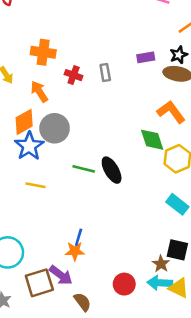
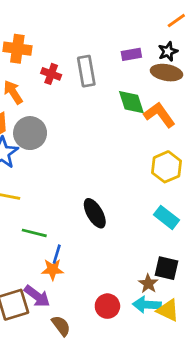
gray rectangle: (105, 73) -> (86, 71), size x1.5
green diamond: (152, 140) -> (131, 102), moved
green line: (84, 169) -> (34, 233), moved
black ellipse: (112, 170) -> (95, 213), moved

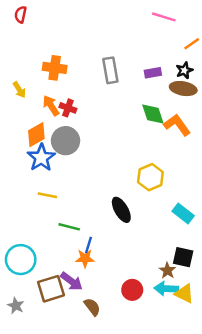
gray rectangle: (86, 71) -> (110, 70), moved
red cross: (51, 74) -> (68, 108), moved
yellow hexagon: (166, 167) -> (150, 177), moved

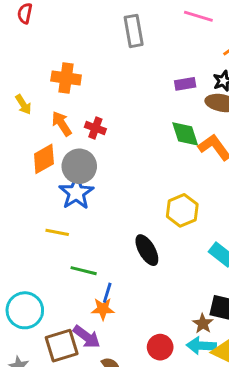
gray rectangle: (110, 70) -> (134, 31), moved
red cross: (68, 108) -> (95, 128), moved
blue star: (41, 158) -> (76, 193), moved

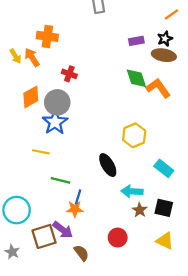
orange arrow: (62, 124) -> (32, 57), moved
brown star: (203, 324) -> (140, 210), moved
cyan arrow: (201, 346) -> (132, 191), moved

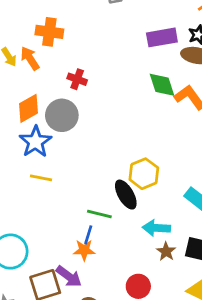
purple rectangle: (136, 41) -> (162, 37), size x1.5
blue star: (55, 122) -> (35, 142), moved
yellow hexagon: (134, 135) -> (144, 174), moved
green line: (61, 180) -> (99, 214), moved

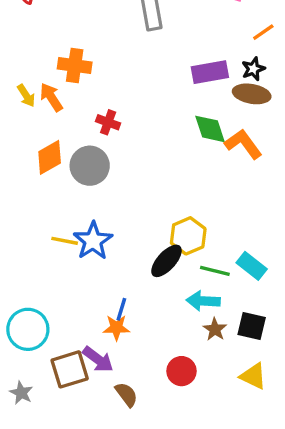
blue star: (35, 142) -> (93, 241), moved
black ellipse: (126, 195) -> (166, 261), turned 72
green line: (99, 214) -> (215, 271), moved

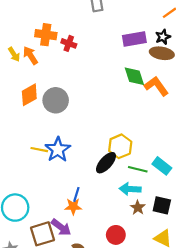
red cross: (108, 122) -> (69, 43), moved

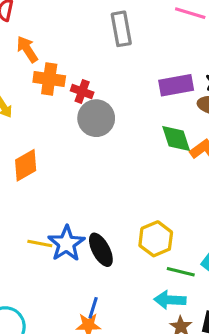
orange arrow: (30, 55) -> (27, 49), moved
gray circle: (56, 100) -> (96, 118), moved
black ellipse: (106, 163) -> (101, 250), moved, turned -70

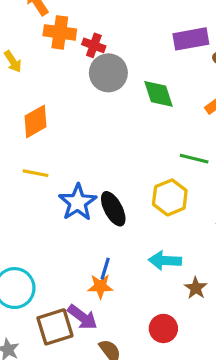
green diamond: (176, 139) -> (159, 94), moved
yellow line: (40, 244) -> (36, 173), moved
green line: (181, 272) -> (194, 159), moved
cyan arrow: (170, 300) -> (165, 261), moved

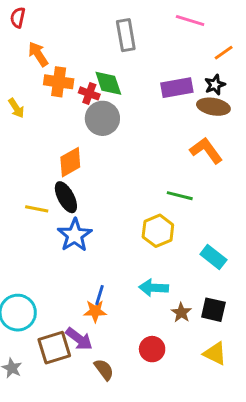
green diamond: (159, 94) -> (108, 83), moved
orange diamond: (36, 121) -> (70, 162), moved
black ellipse: (113, 209) -> (66, 197), moved

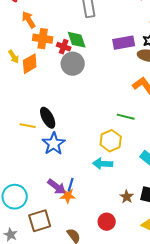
orange diamond: (70, 162) -> (30, 64), moved
cyan arrow: (154, 288) -> (103, 164), moved
purple arrow: (79, 339) -> (57, 187), moved

